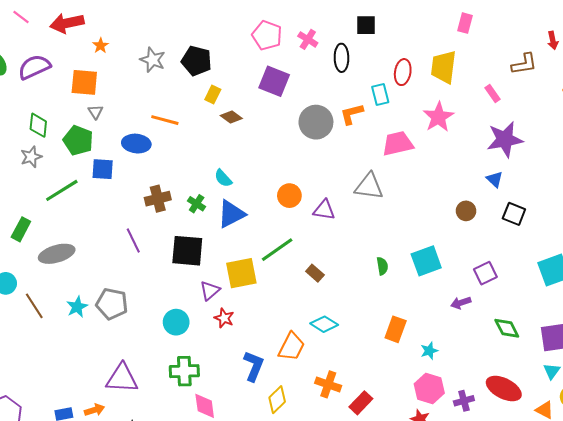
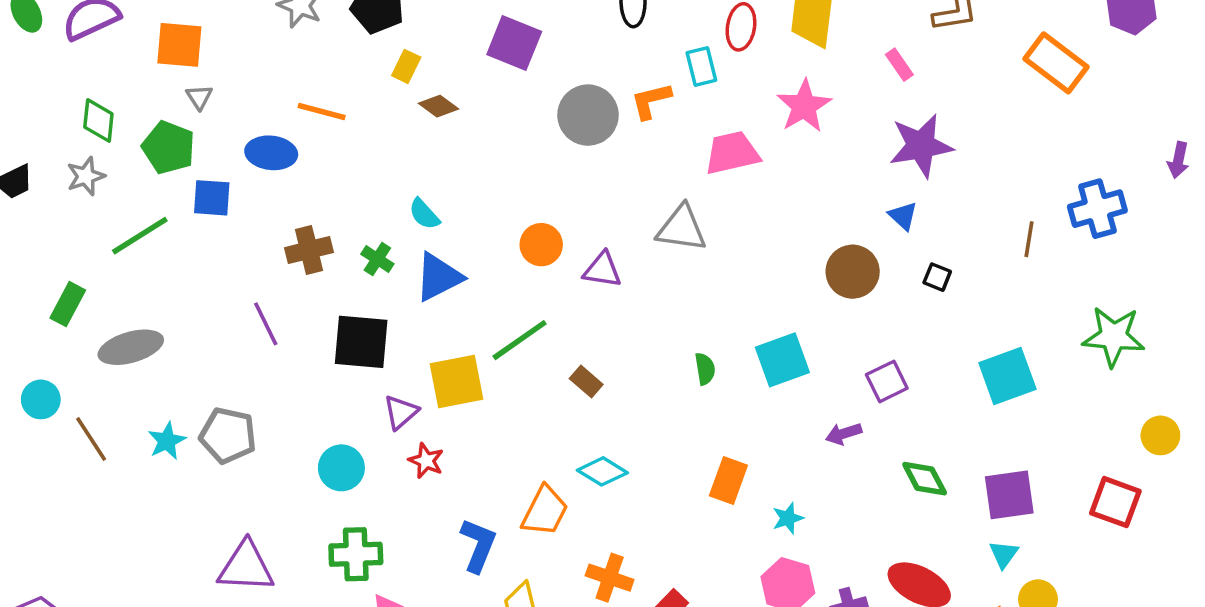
brown circle: (466, 211) -> (853, 272), size x1.5
black square: (514, 214) -> (937, 277), size x0.7

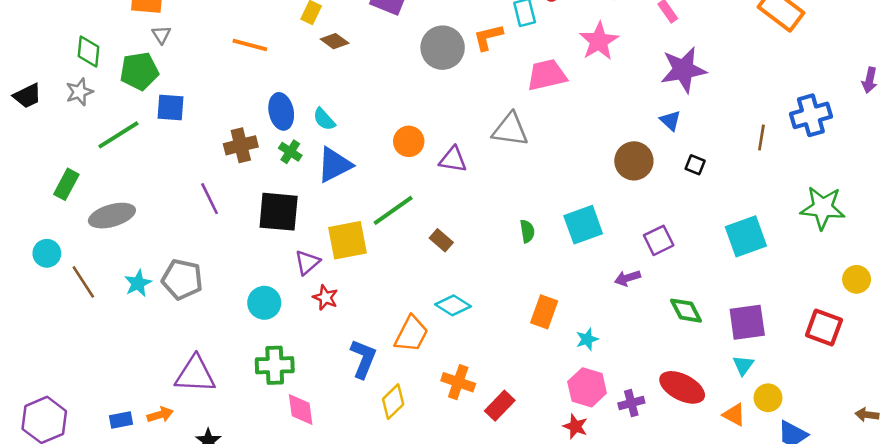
green pentagon: (169, 147) -> (139, 71), turned -30
blue ellipse: (271, 153) -> (281, 111), moved, turned 72

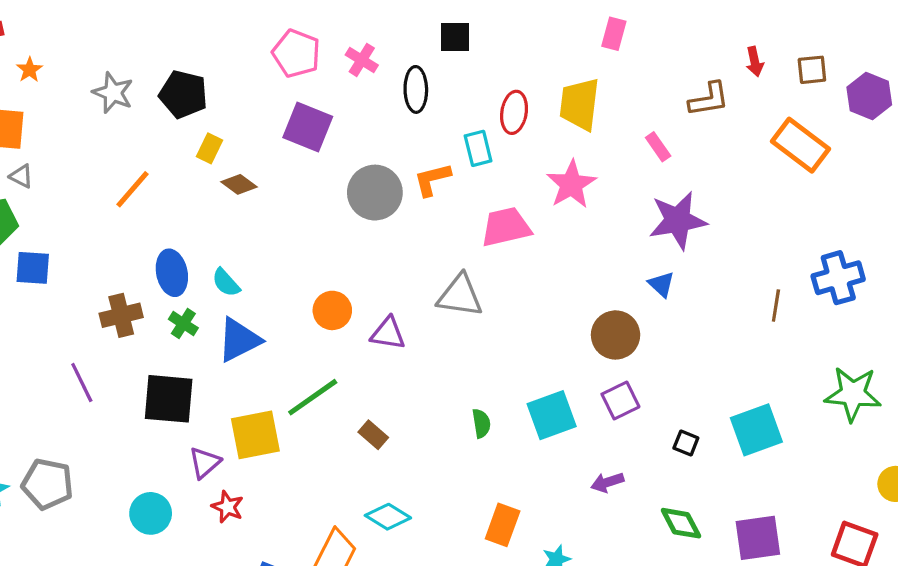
gray triangle: (161, 35) -> (21, 176), turned -30
orange line: (250, 45) -> (133, 189), turned -64
black square: (695, 165) -> (686, 443), moved
purple square: (659, 240) -> (620, 400), moved

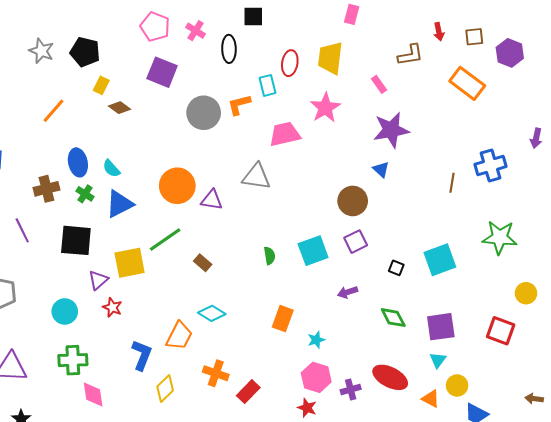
orange circle: (332, 310) -> (177, 186), size x1.5

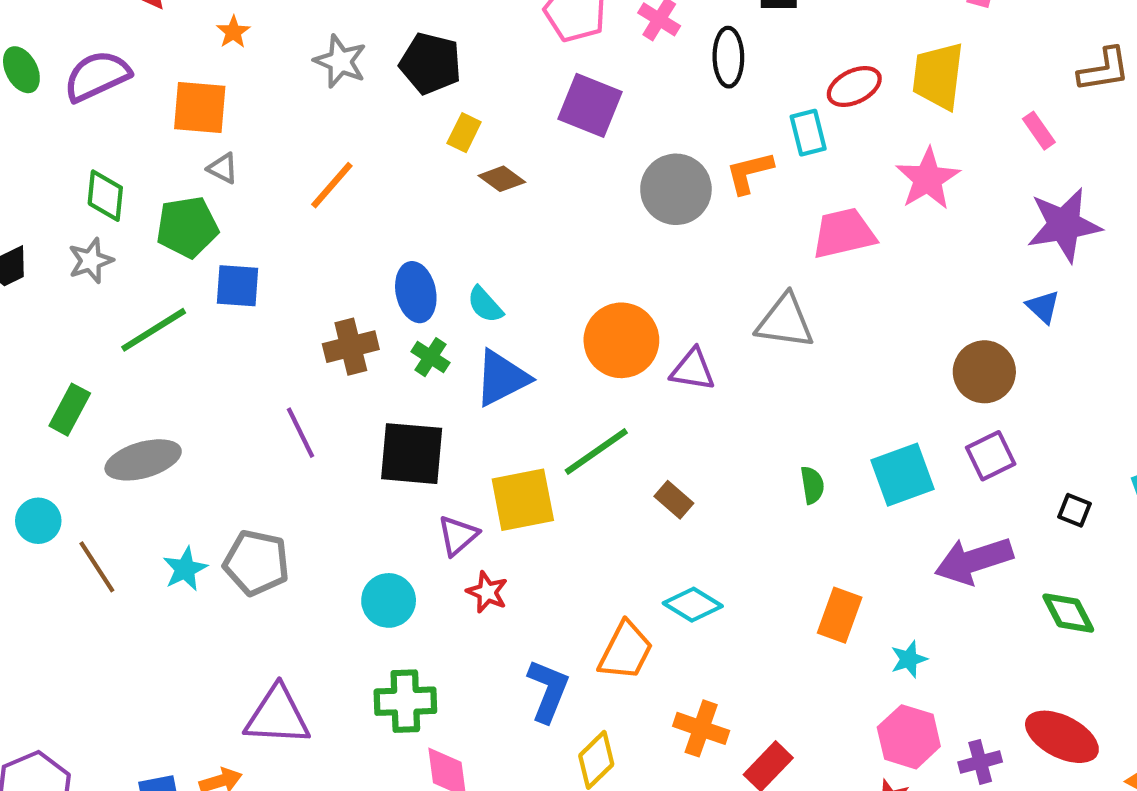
red ellipse: (290, 63) -> (854, 86), turned 55
orange line: (54, 111) -> (332, 185), moved
purple arrow: (348, 292) -> (974, 561), size x1.8

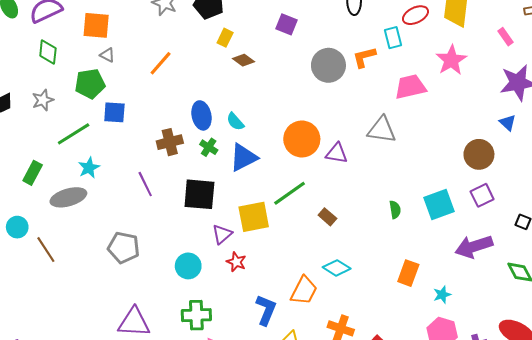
purple square: (590, 105) -> (286, 24), size x0.7
green diamond: (105, 196) -> (48, 52), moved
cyan star: (185, 569) -> (89, 168), moved

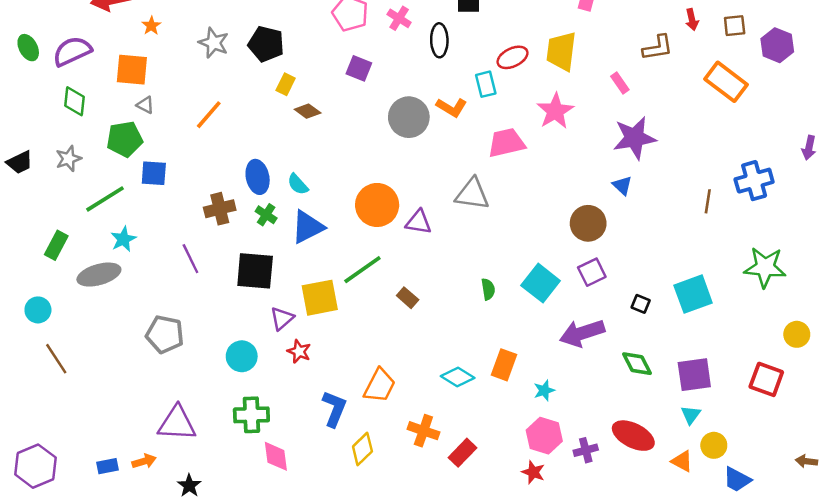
orange L-shape: (364, 57) -> (452, 107), turned -135
cyan square: (439, 205) -> (541, 283), turned -32
brown line: (46, 250) -> (56, 359), moved
cyan diamond: (337, 268) -> (458, 377), moved

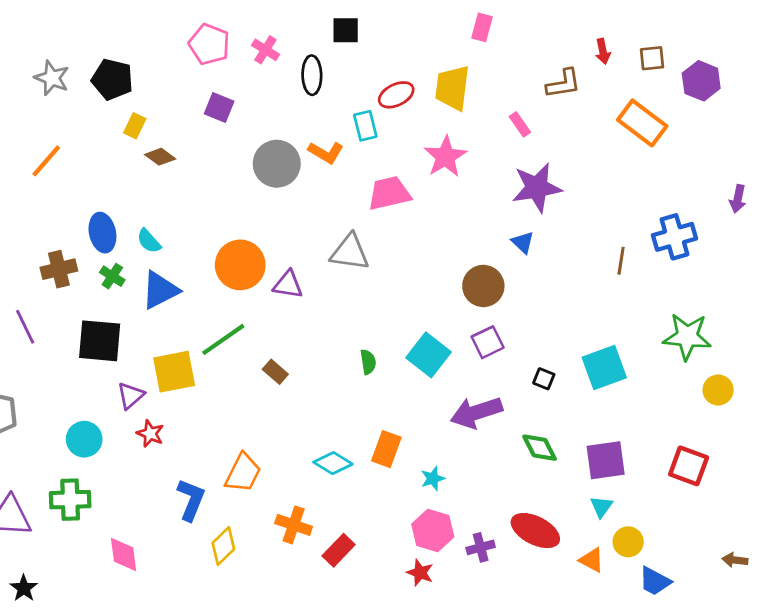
yellow circle: (797, 334) -> (718, 390), moved
green cross: (251, 415) -> (70, 500), moved

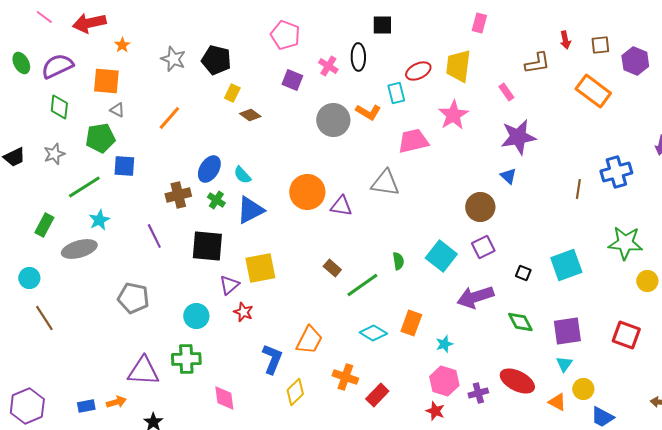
pink cross: (265, 50) -> (328, 66), moved
blue ellipse: (102, 233) -> (209, 169), turned 44
green line: (223, 339) -> (362, 285), moved

